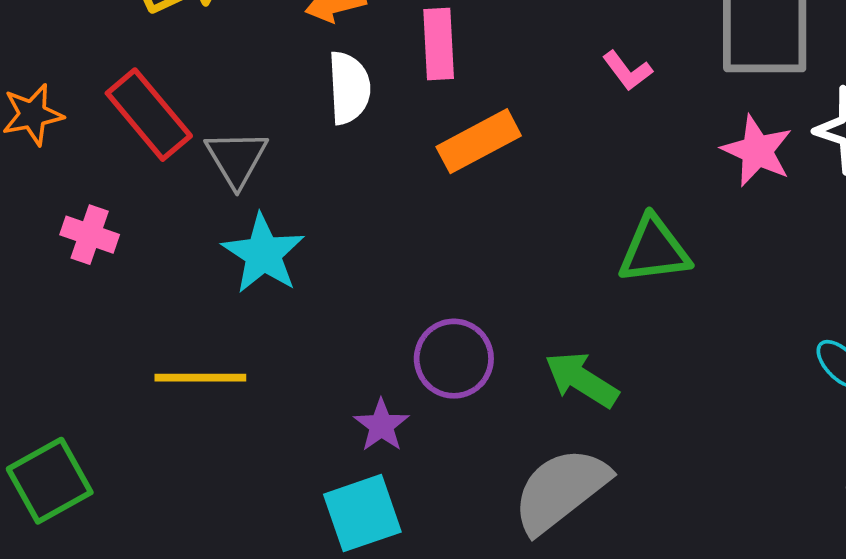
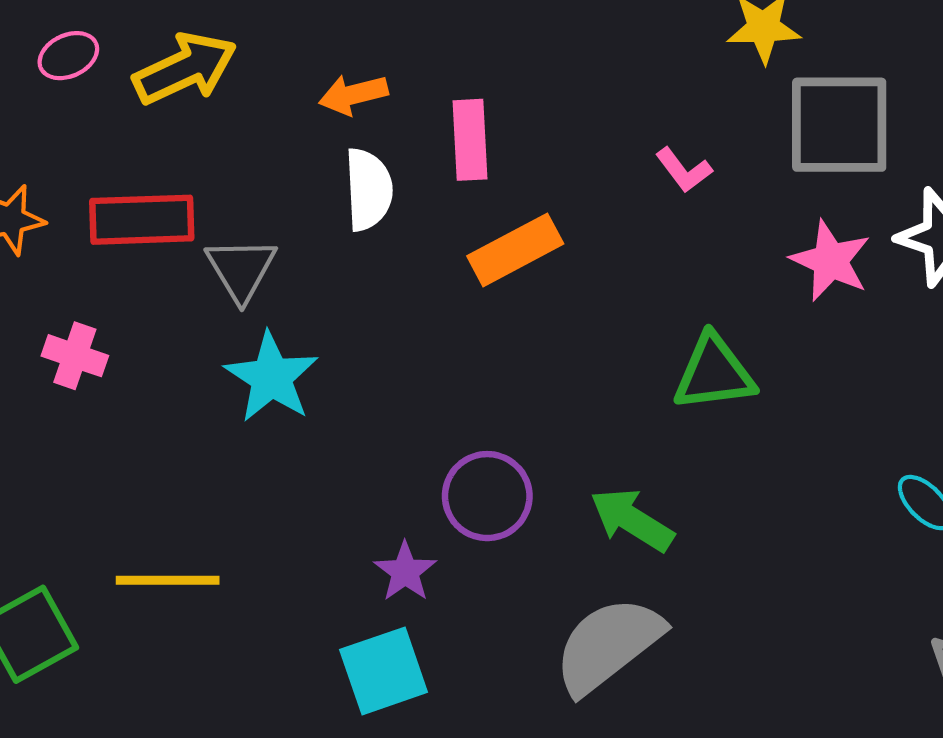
red rectangle: (149, 115) -> (142, 220), turned -52
yellow line: (200, 378) -> (168, 580), moved

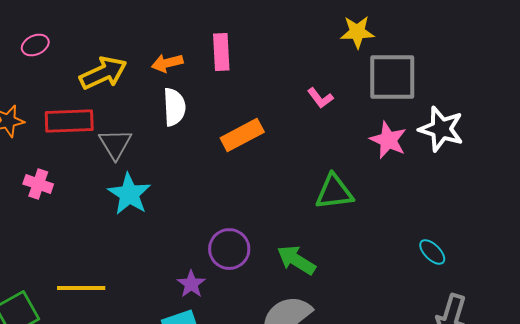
yellow arrow: (185, 69) -> (103, 73), moved
pink rectangle: (470, 140) -> (221, 52), moved

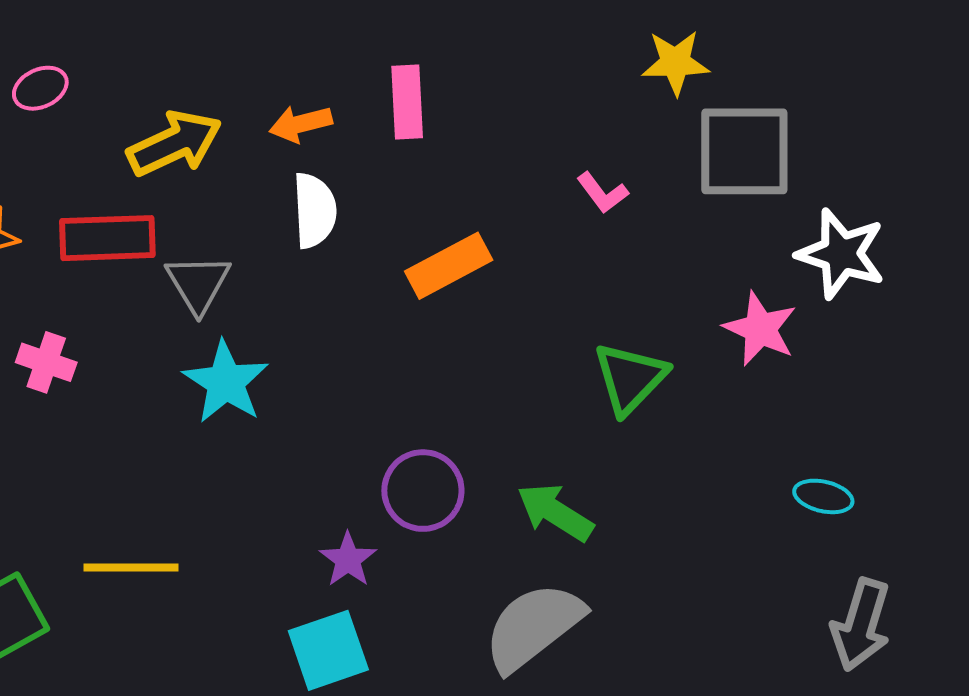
pink star: (388, 140) -> (760, 329), moved
green triangle: (334, 192) -> (630, 378), turned -39
cyan ellipse: (432, 252) -> (823, 496), turned -32

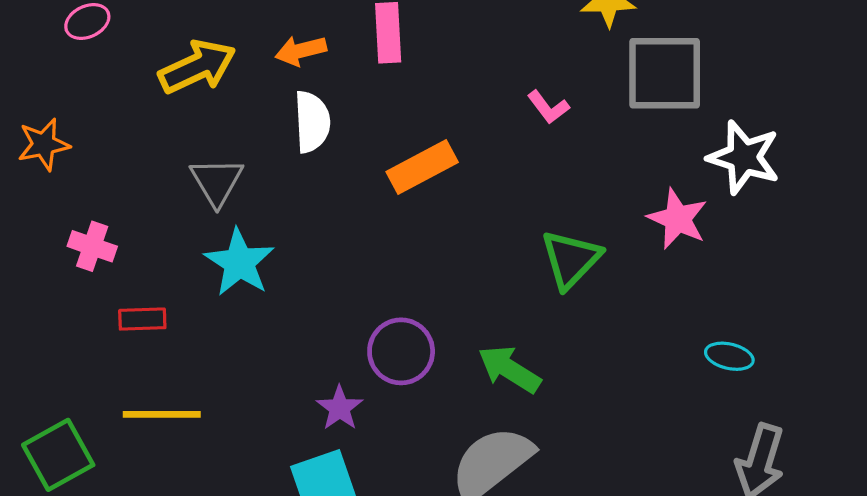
red rectangle: (107, 238) -> (142, 319), moved, size x0.6

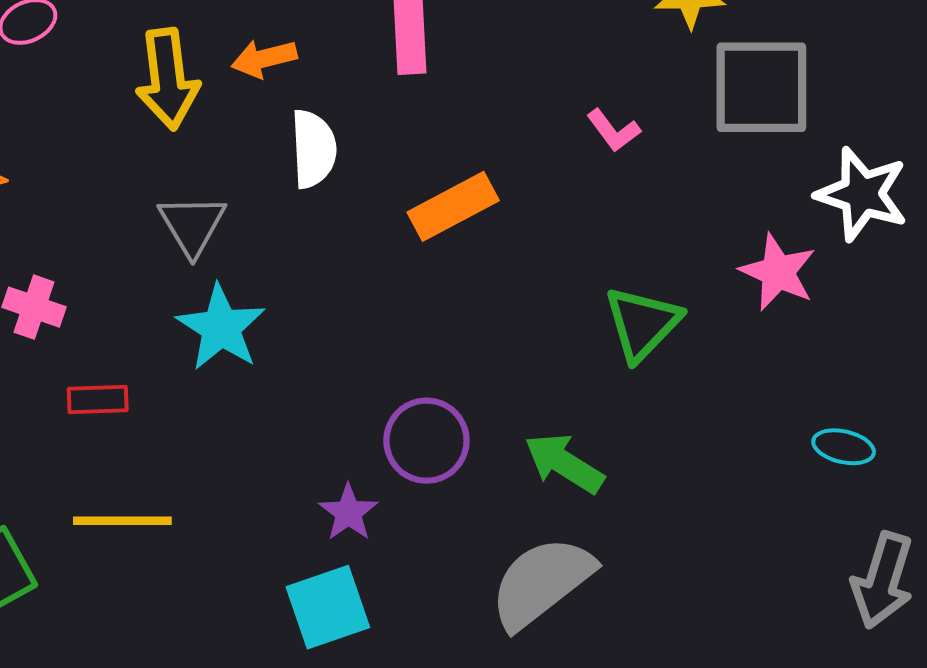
orange arrow: (301, 51) -> (264, 58), moved
yellow arrow: (197, 67) -> (168, 79), turned 108

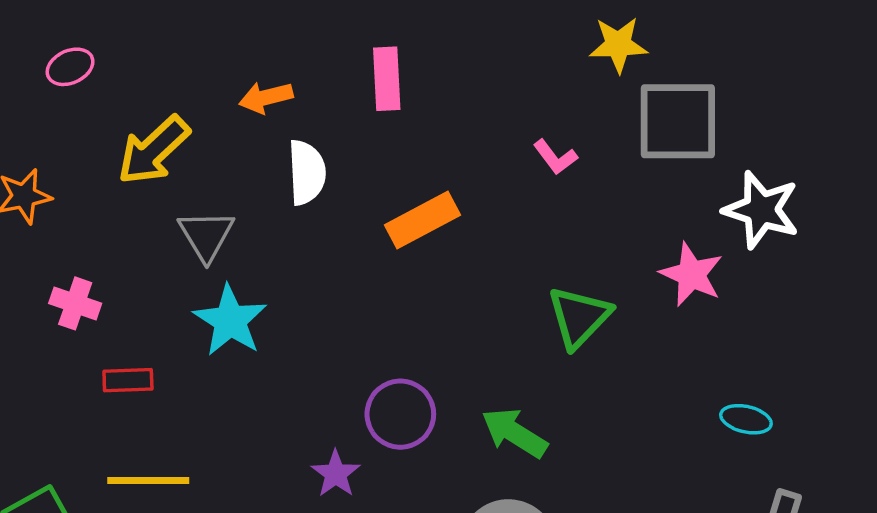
yellow arrow: (168, 79) -> (153, 150), moved, turned 54

